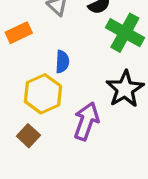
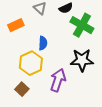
black star: (125, 89) -> (82, 60), turned 30

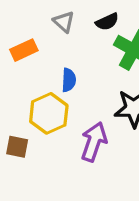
brown square: (22, 89) -> (17, 147), moved, turned -32

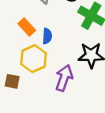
orange rectangle: (24, 50) -> (27, 27), moved, turned 72

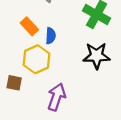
purple arrow: (64, 78) -> (57, 97), moved

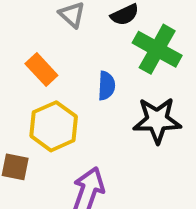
blue semicircle: (51, 36) -> (106, 86), moved

